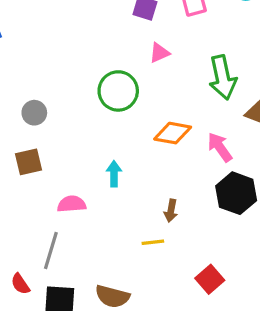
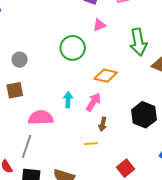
pink arrow: (220, 147) -> (93, 102), moved, turned 66
pink semicircle: (72, 204) -> (41, 118), size x1.4

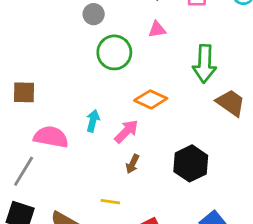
gray circle: (20, 60) -> (94, 14), moved
yellow line: (91, 144) -> (110, 202), moved

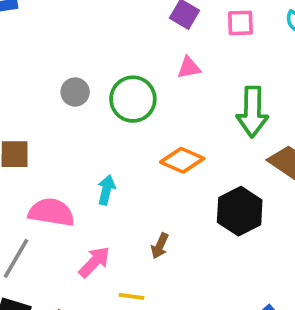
gray circle: (94, 14) -> (75, 92), moved
pink arrow: (126, 131) -> (94, 262), moved
black hexagon: (191, 163) -> (240, 211), moved

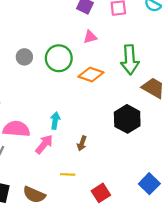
orange diamond: (182, 160) -> (91, 75), moved
cyan arrow: (106, 190) -> (55, 121), moved
pink arrow: (94, 262) -> (44, 144), moved

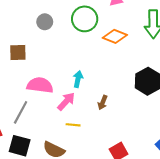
gray circle: (24, 57) -> (45, 22), moved
yellow line: (68, 174) -> (73, 125), moved

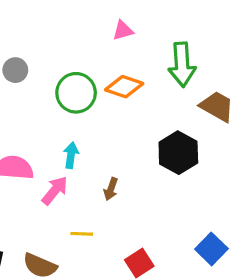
green circle: (85, 19) -> (76, 93), moved
yellow line: (73, 125) -> (82, 234), moved

